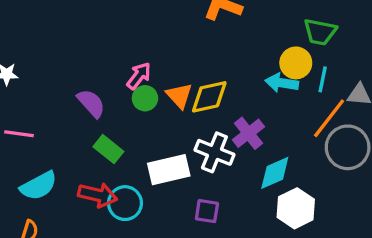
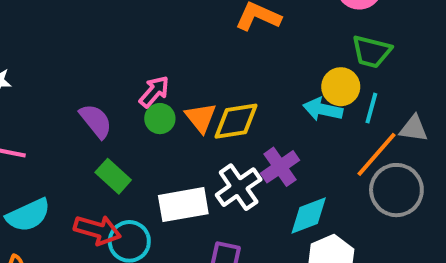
white cross: (214, 152) -> (239, 187), turned 30

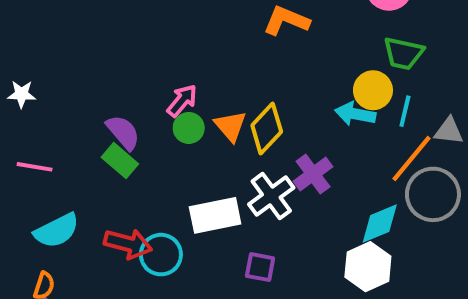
yellow diamond: (236, 121) -> (267, 128), turned -36
green rectangle: (113, 176) -> (120, 161), moved
cyan diamond: (309, 215) -> (380, 224), moved

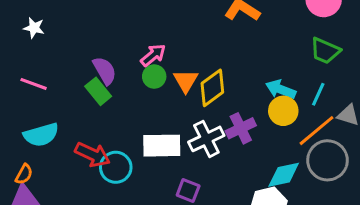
yellow circle: (373, 90) -> (283, 111), moved

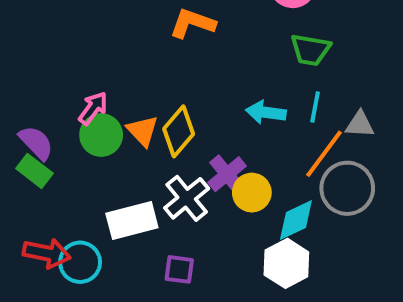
green circle: (154, 77) -> (101, 135), size x1.4
yellow circle: (283, 111) -> (252, 193), moved

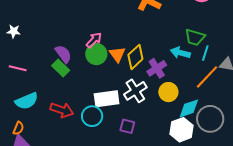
green trapezoid: (311, 50) -> (195, 37), moved
purple cross: (227, 174) -> (157, 68), moved
gray circle: (347, 188) -> (210, 119), moved
cyan circle: (80, 262) -> (92, 116), moved

